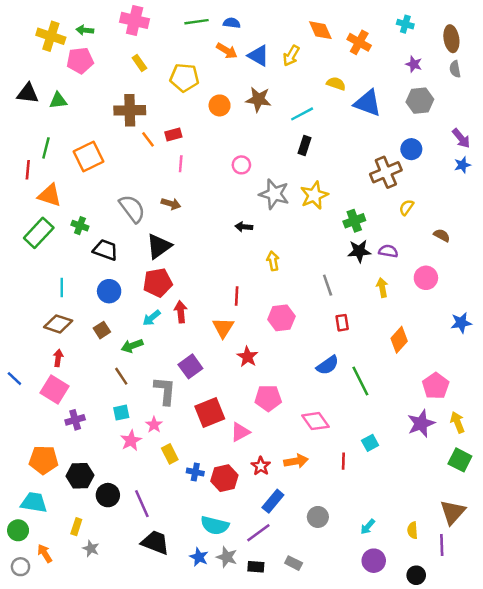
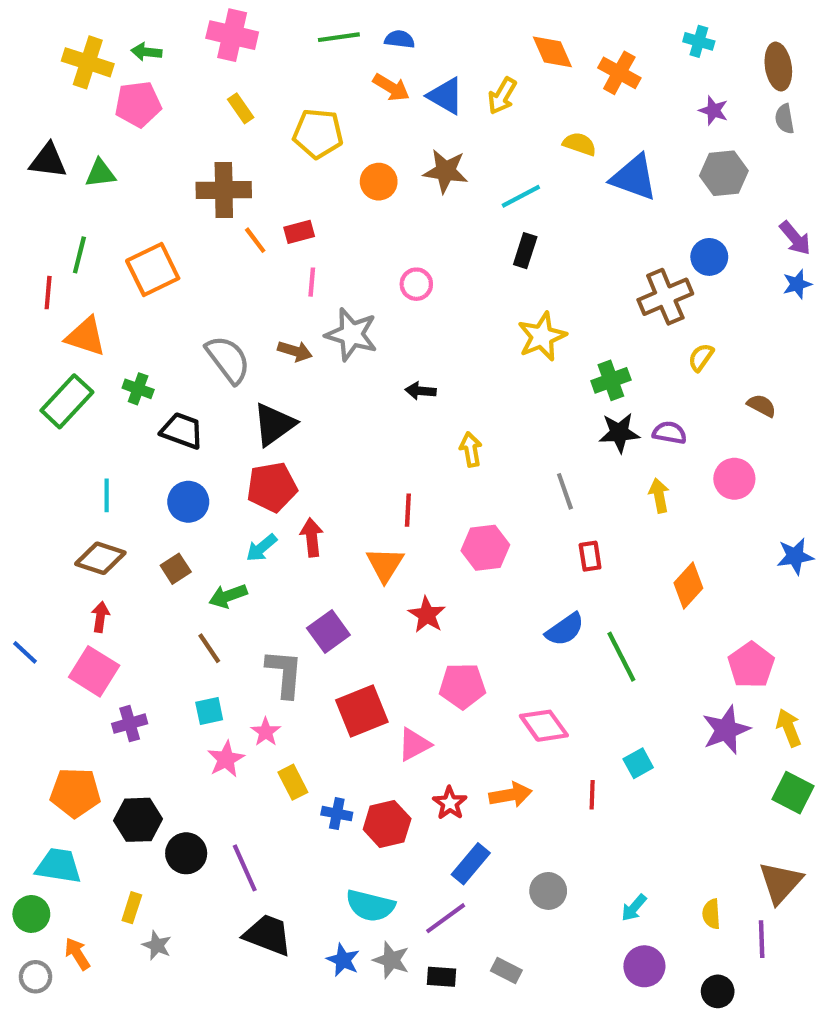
gray star: (274, 194) -> (351, 334), moved

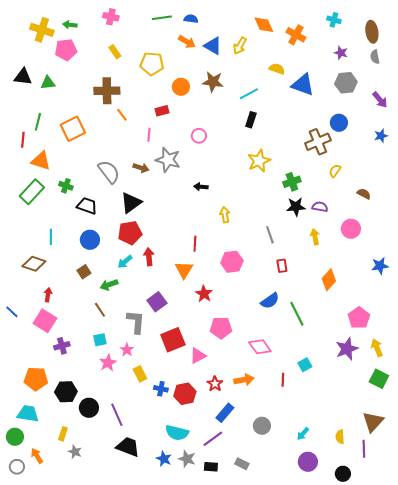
pink cross: (232, 35) -> (111, 17), size x0.7
red rectangle: (299, 232) -> (162, 111), moved
purple arrow: (795, 238) -> (380, 100), moved
brown diamond: (100, 558) -> (34, 264), moved

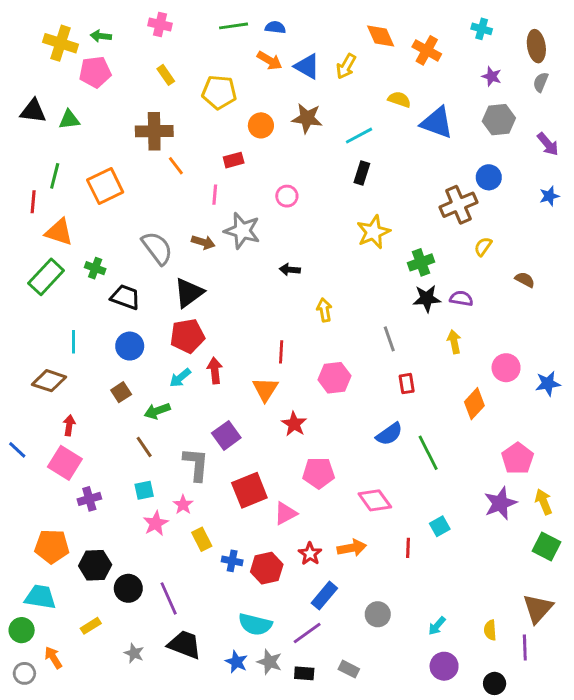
gray semicircle: (375, 57) -> (541, 82), turned 32
pink circle: (351, 229) -> (506, 368), moved
yellow rectangle: (63, 434) -> (91, 626), turned 40
gray star: (75, 452) -> (134, 653), moved

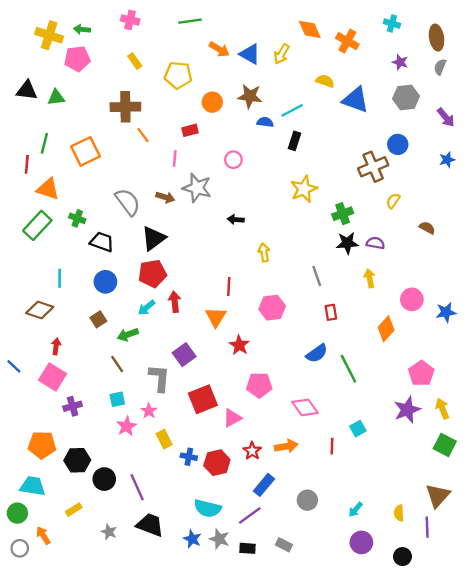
blue semicircle: (275, 27) -> (265, 122), moved

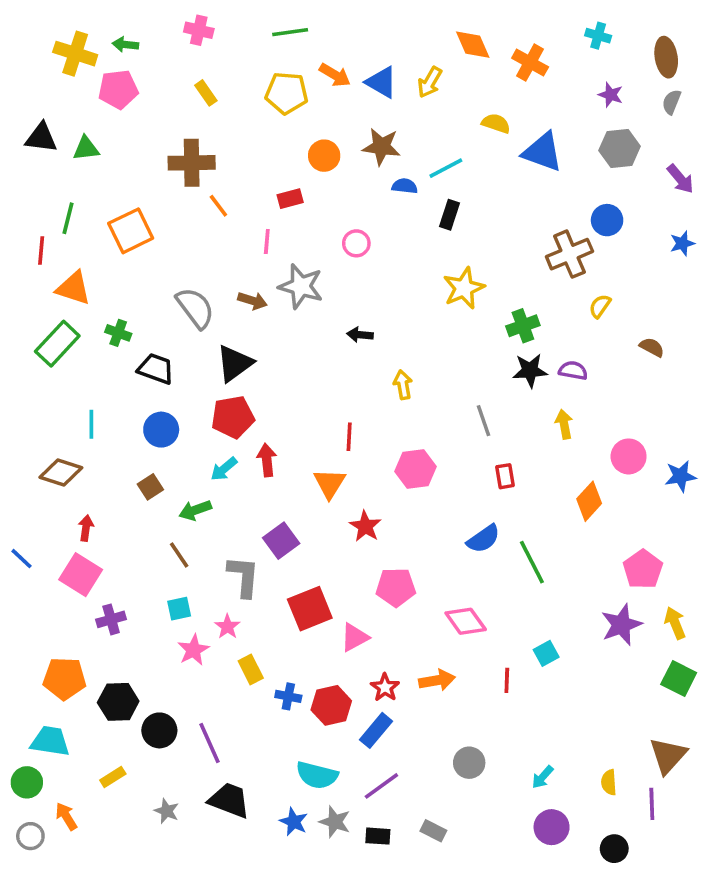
yellow pentagon: (178, 75) -> (287, 93), moved
blue rectangle: (264, 485) -> (376, 730), moved

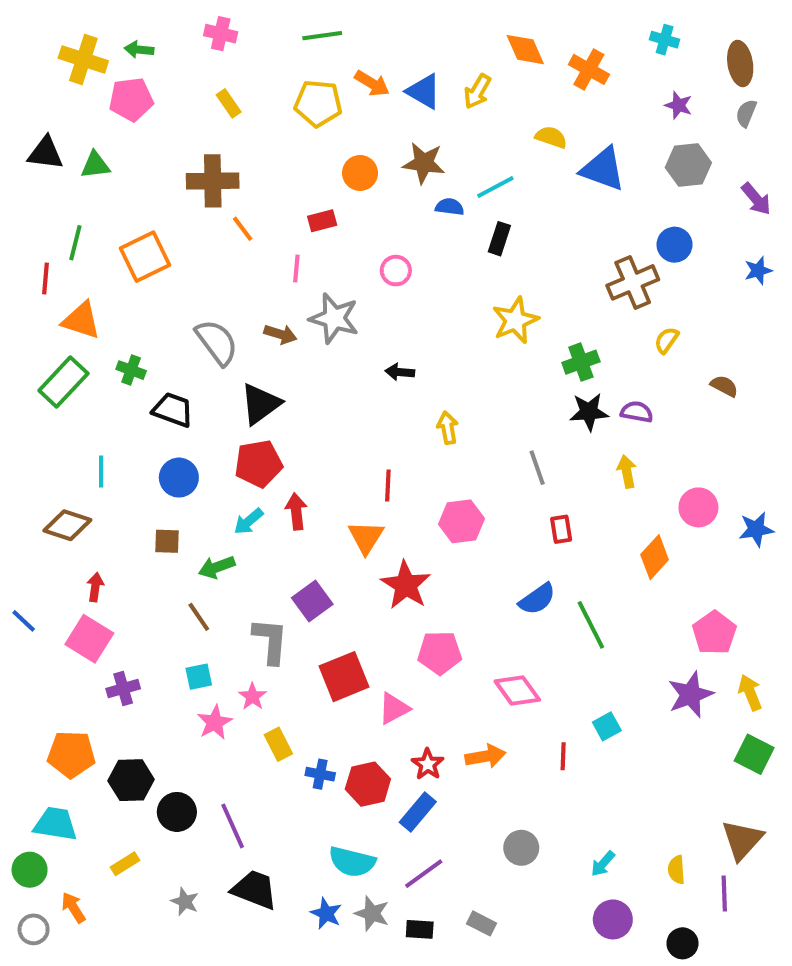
brown square: (150, 487) -> (167, 541), turned 35
red star: (365, 526) -> (406, 585), size x1.4

